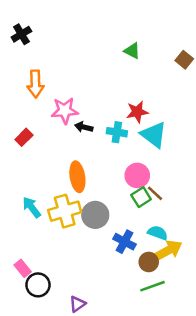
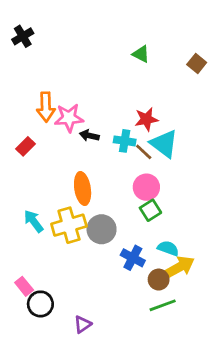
orange arrow: (35, 84) -> (46, 107), moved
brown line: (155, 193) -> (144, 152), moved

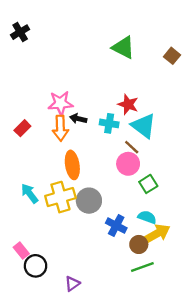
green triangle: (141, 54) -> (123, 47), size x1.5
orange arrow: (46, 107) -> (60, 128), moved
red star: (146, 119) -> (128, 104), turned 30
brown line: (144, 152) -> (132, 147), moved
green square: (150, 210) -> (148, 184), moved

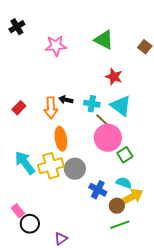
pink star: (60, 103) -> (56, 46), moved
red star: (128, 104) -> (114, 77), moved
brown line: (132, 147) -> (102, 120), moved
pink circle: (128, 164) -> (108, 138), size x1.4
cyan arrow: (30, 193) -> (25, 163), size x1.4

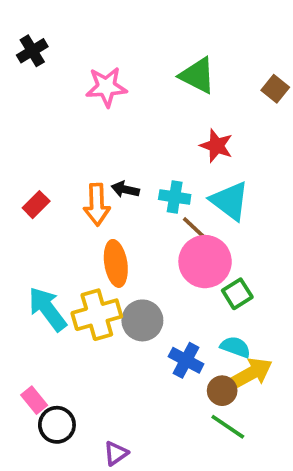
green line: (120, 225) -> (228, 427), turned 54

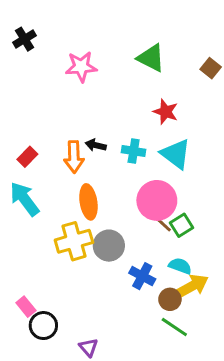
brown line: (194, 227) -> (163, 224), moved
cyan arrow: (47, 309) -> (24, 199), moved
purple triangle: (116, 453) -> (88, 347), turned -36

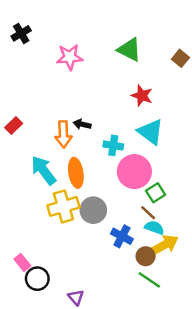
cyan cross: (134, 151) -> (113, 145), moved
red rectangle: (27, 157) -> (14, 126), moved
cyan arrow: (24, 199) -> (44, 170), moved
brown line: (163, 224) -> (148, 213), moved

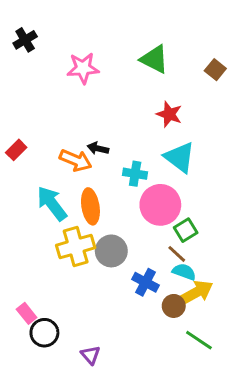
orange arrow: (63, 134) -> (76, 160), turned -65
green line: (149, 280) -> (199, 340), moved

